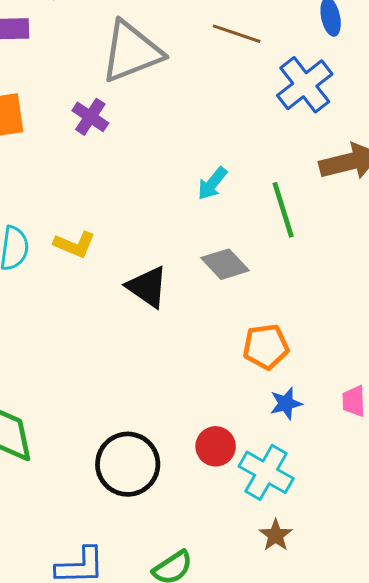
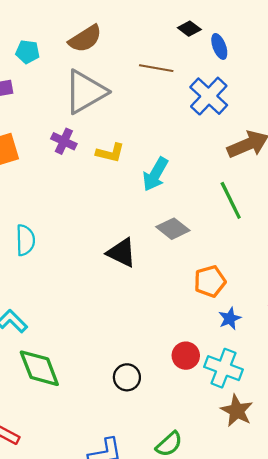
cyan arrow: (212, 183) -> (155, 174), size x1.4
green line: (283, 210) -> (231, 200), moved
yellow L-shape: (75, 244) -> (110, 153), moved
black circle: (128, 464) -> (127, 377), size x0.6
brown star: (276, 535) -> (237, 411), size x1.4

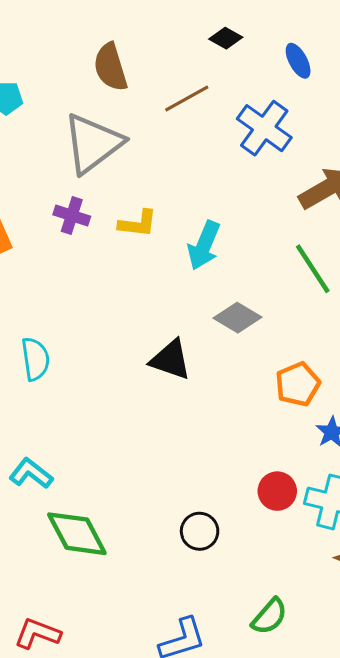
brown semicircle: (85, 39) -> (110, 67), moved, turned 112
blue ellipse: (219, 46) -> (298, 61), moved
brown line: (156, 68) -> (187, 98), turned -32

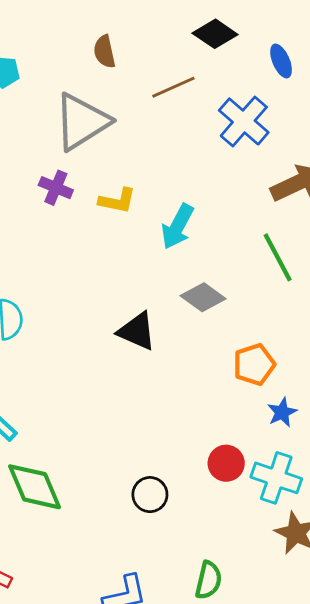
black diamond: (226, 38) -> (215, 34), size x1.4
brown semicircle: (110, 67) -> (104, 52), size x0.7
green semicircle: (269, 616) -> (208, 580), turned -33

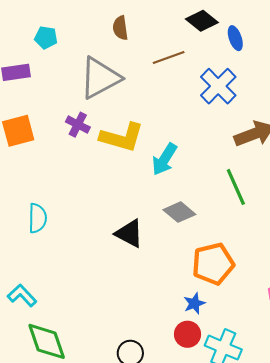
blue ellipse: (281, 61) -> (235, 38), moved
yellow L-shape: (117, 201) -> (122, 137), size x1.6
orange pentagon: (254, 365) -> (213, 264), size x1.4
blue star: (282, 412) -> (194, 303), moved

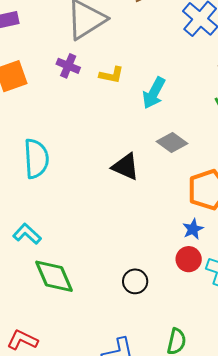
yellow L-shape: (122, 137) -> (111, 75), size x0.6
cyan semicircle: (38, 218) -> (36, 159), size x1.4

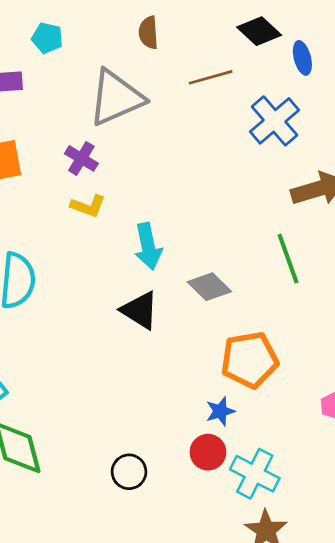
yellow L-shape: (111, 75) -> (88, 206), moved
cyan arrow: (154, 93) -> (148, 246), moved, turned -48

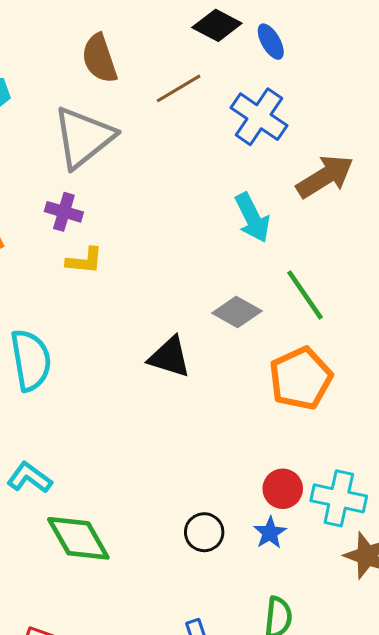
brown semicircle: (148, 33) -> (99, 58), size x1.4
cyan arrow: (148, 246) -> (252, 218), moved
green line: (288, 259) -> (305, 295), moved
blue star: (220, 411) -> (270, 533), moved

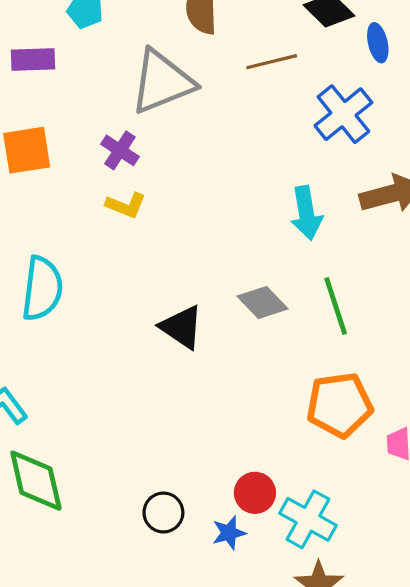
orange pentagon: (301, 378) -> (339, 405), moved

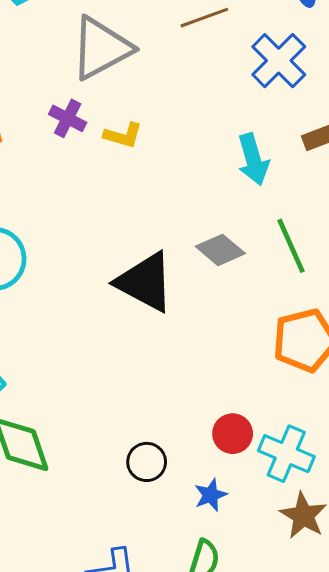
yellow L-shape: (126, 205) -> (123, 135), moved
black triangle: (182, 327) -> (145, 282), size x1.4
blue star: (229, 533) -> (211, 495), moved

